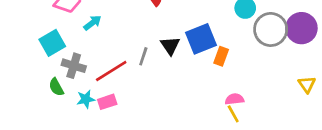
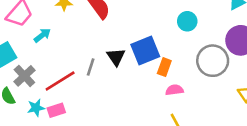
gray circle: (271, 29) -> (213, 61), moved
gray cross: (74, 66) -> (24, 76), turned 30
pink semicircle: (234, 99) -> (174, 90), moved

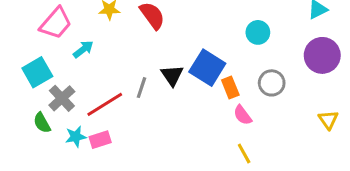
blue square: (145, 51) -> (207, 68), turned -36
gray circle: (213, 61) -> (272, 83), moved, size x0.7
orange rectangle: (164, 67) -> (230, 88), turned -42
pink semicircle: (174, 90) -> (243, 115), turned -120

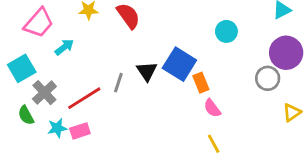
gray circle: (272, 83) -> (268, 78), moved
yellow triangle: (328, 120) -> (292, 112), turned 30

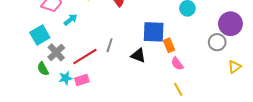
blue square: (179, 64) -> (154, 32), turned -30
black triangle: (147, 71) -> (138, 55), moved, turned -35

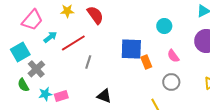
gray circle: (217, 42) -> (171, 82), moved
black triangle: (138, 55) -> (104, 96), moved
red line: (85, 57) -> (73, 43), moved
pink semicircle: (177, 64) -> (173, 56), moved

